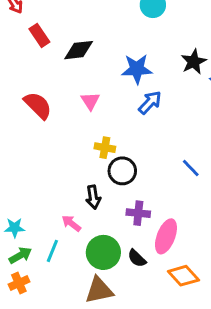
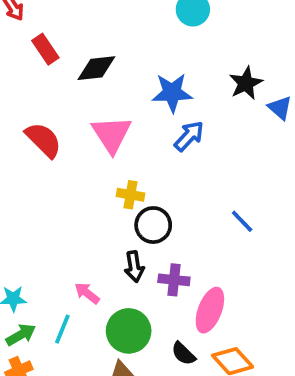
pink triangle: (90, 101) -> (112, 134), size x1.6
black arrow: (93, 197) -> (134, 267), moved
black semicircle: (137, 258) -> (183, 354), moved

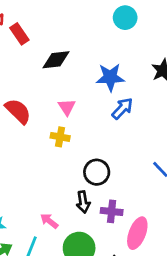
red rectangle: (45, 49) -> (19, 34), moved
pink triangle: (112, 134) -> (67, 107), size x0.6
yellow cross: (130, 195) -> (60, 137), moved

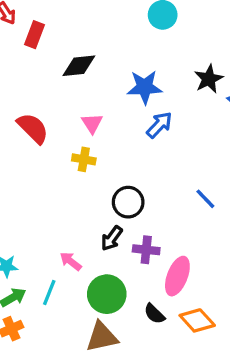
red rectangle: (19, 34) -> (34, 35), turned 55
black arrow: (83, 202) -> (112, 238), turned 45

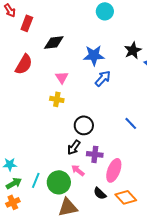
red semicircle: (33, 128) -> (24, 64), moved, turned 75
pink arrow: (71, 261) -> (78, 170), moved
green circle: (107, 294) -> (59, 182), moved

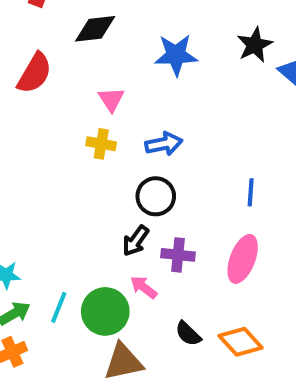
blue arrow: (103, 78) -> (164, 144), moved, turned 36
blue line: (131, 123) -> (251, 192), turned 48
pink ellipse: (114, 170) -> (243, 259), moved

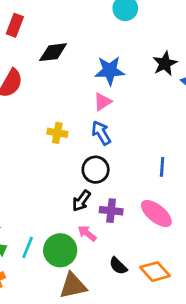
pink triangle: (111, 99) -> (103, 102), moved, turned 30
blue arrow: (164, 144) -> (101, 133), turned -110
pink ellipse: (243, 259) -> (156, 214), turned -72

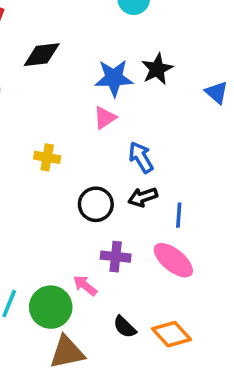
black star: (165, 63) -> (157, 69), moved
blue arrow: (101, 133) -> (141, 157), moved
blue line: (162, 167) -> (179, 215), moved
black arrow: (81, 201) -> (143, 197), moved, turned 35

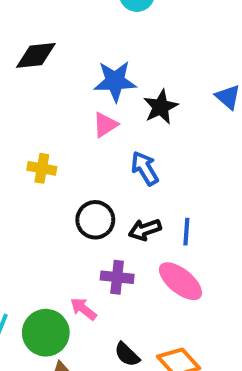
black star: (157, 69) -> (161, 107), moved
black arrow: (143, 197) -> (145, 230), moved

